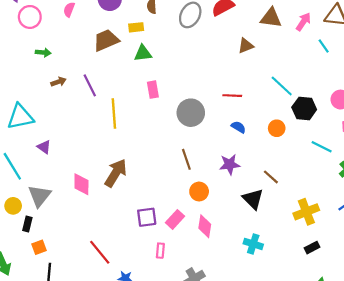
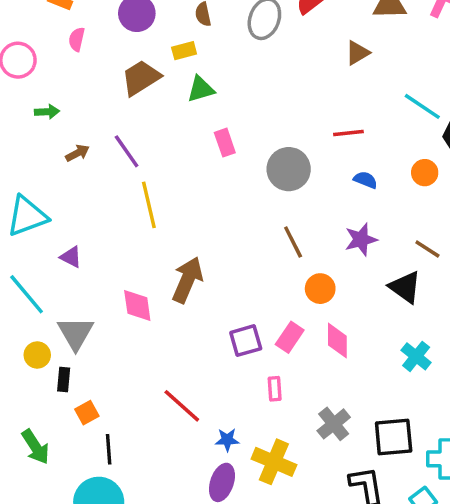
yellow line: (114, 114) -> (149, 205), moved
cyan cross: (253, 244) -> (416, 356), turned 30

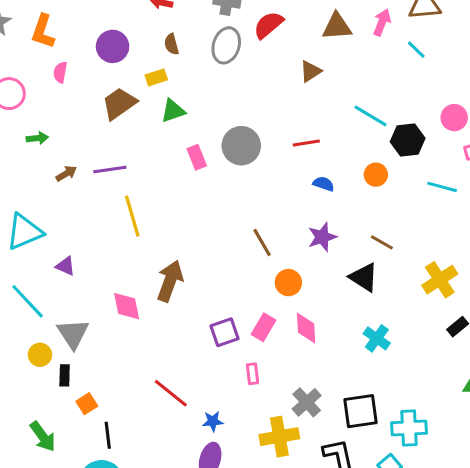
purple line: (127, 151) -> (110, 170), turned -60
gray circle: (289, 169) -> (241, 146), moved
yellow cross: (274, 462) -> (279, 437), moved, turned -30

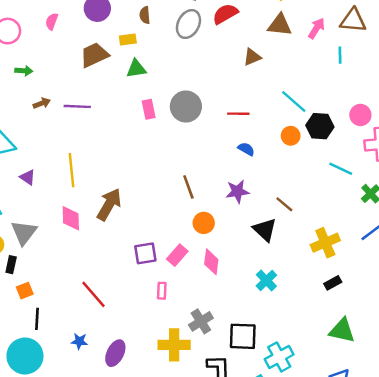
cyan line: (416, 50) -> (340, 55), turned 35
orange circle: (376, 175) -> (291, 136), moved
yellow line: (132, 216) -> (71, 170), moved
blue star: (213, 421) -> (79, 341), moved
cyan cross: (409, 428) -> (279, 357), turned -36

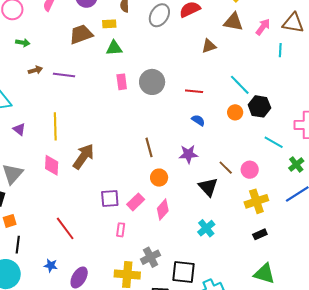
pink circle: (360, 115) -> (250, 170), moved
pink diamond: (211, 262) -> (163, 210), turned 30

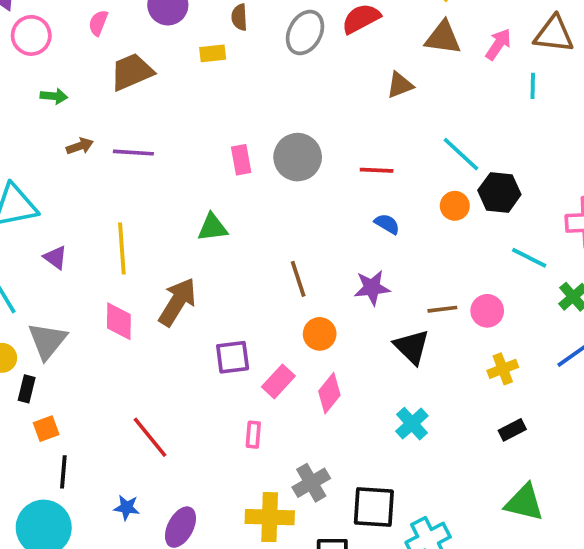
brown trapezoid: (81, 34) -> (132, 72), moved
green triangle: (114, 48) -> (212, 227), moved
brown line: (226, 168) -> (442, 309), turned -49
purple square: (110, 199) -> (233, 357), moved
yellow cross: (256, 201) -> (503, 369), size x0.7

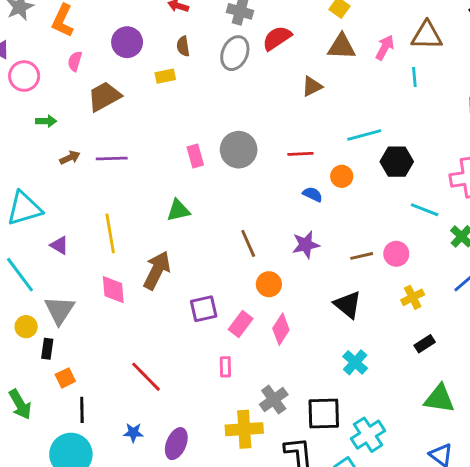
cyan line: (461, 154) -> (364, 135), turned -52
orange circle: (455, 206) -> (342, 176), moved
black triangle: (412, 347) -> (348, 305), moved
cyan cross: (412, 424) -> (355, 362), moved

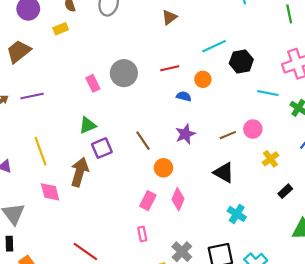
purple square: (204, 309) -> (102, 148), moved

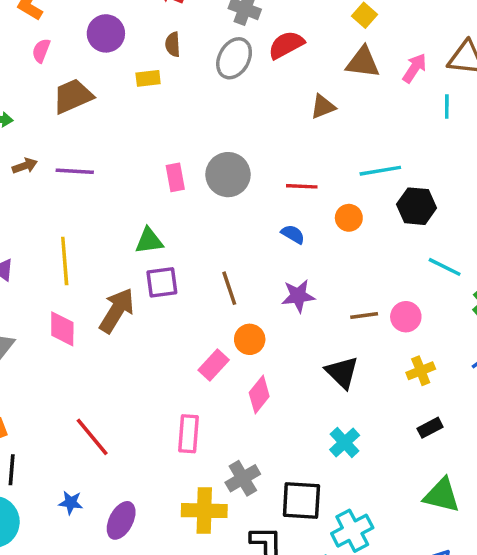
blue semicircle: (184, 96) -> (293, 234), moved
pink rectangle: (148, 201) -> (214, 365), moved
pink rectangle: (142, 234) -> (188, 434), size x1.5

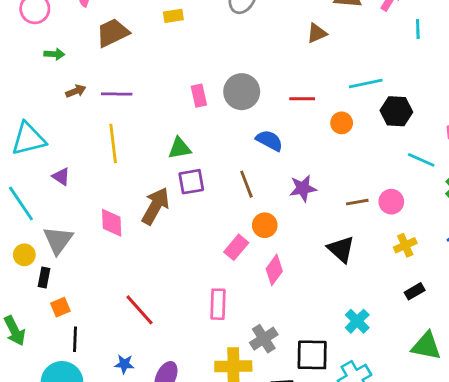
blue semicircle: (293, 234) -> (269, 140), moved, size x1.4
yellow line: (65, 261) -> (113, 143), moved
cyan cross: (345, 443) -> (357, 321), moved

